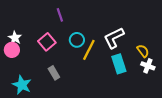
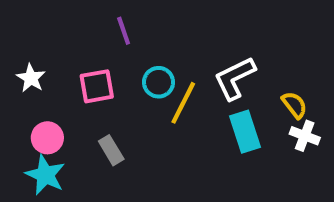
pink square: (47, 42) -> (97, 86), turned 30
pink circle: (12, 50) -> (47, 138), moved

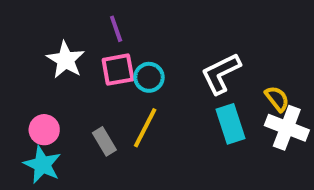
white star: (31, 78) -> (66, 60), moved, size x1.4
pink square: (97, 86) -> (118, 70), moved
yellow line: (183, 103) -> (145, 128), moved
white cross: (305, 136) -> (287, 128), size x1.5

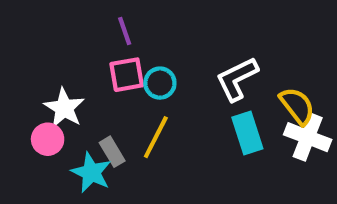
white star: (66, 60) -> (64, 108), moved
yellow semicircle: (277, 99) -> (297, 106), size x1.4
cyan star: (42, 165) -> (91, 172), moved

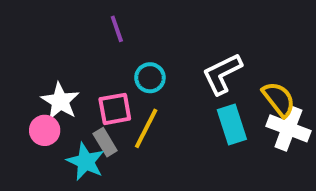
pink square: (127, 75) -> (115, 109), moved

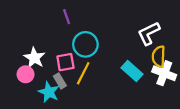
white L-shape: (222, 74) -> (149, 33), moved
cyan circle: (150, 78) -> (85, 44), size x1.5
yellow semicircle: (279, 99) -> (159, 57), turned -140
cyan rectangle: (232, 125) -> (132, 71), turned -30

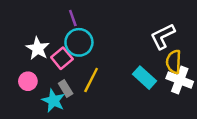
cyan circle: (85, 44) -> (79, 42), moved
white star: (34, 58) -> (38, 48), moved
pink square: (65, 62) -> (62, 58), moved, turned -30

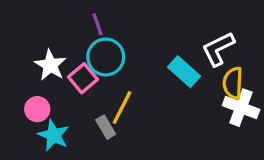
cyan rectangle: (145, 78) -> (184, 72), moved
gray rectangle: (66, 88) -> (106, 127), moved
cyan star: (53, 101) -> (54, 135), moved

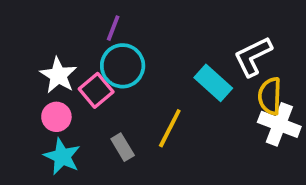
purple line: (98, 24) -> (113, 28), turned 40
yellow line: (122, 108) -> (170, 128), moved
pink circle: (37, 109) -> (56, 117), moved

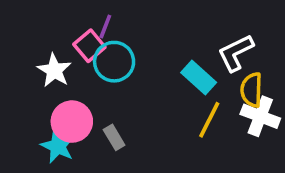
pink square: (96, 90) -> (89, 46), moved
pink circle: (56, 117) -> (72, 122), moved, size x1.5
yellow line: (170, 128) -> (209, 120), moved

